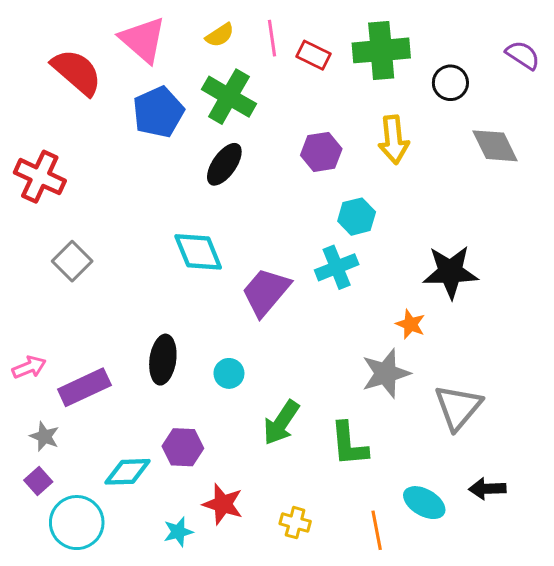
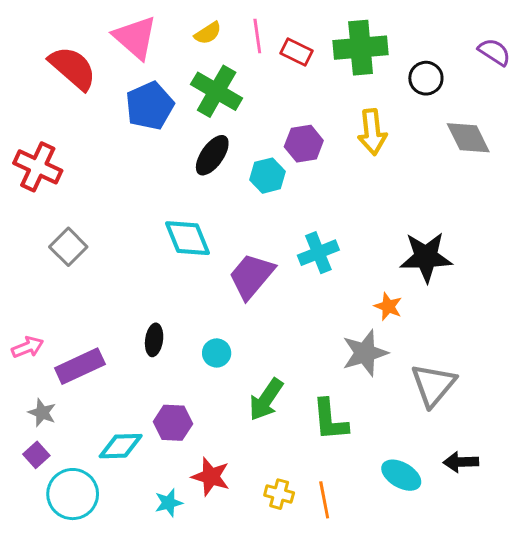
cyan hexagon: (357, 217) -> (267, 176), moved
black ellipse: (163, 360) -> (154, 340), size x0.7
orange line: (377, 530) -> (324, 500), moved

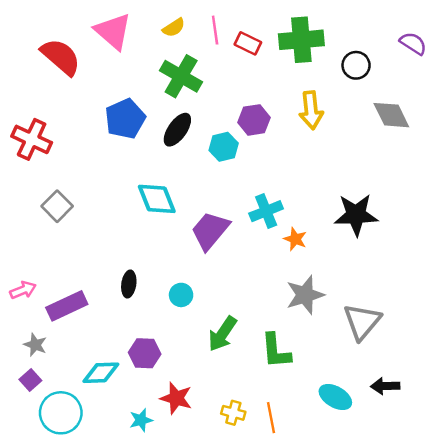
blue pentagon: (150, 106) -> (125, 119), moved
orange star: (388, 306) -> (295, 239), moved

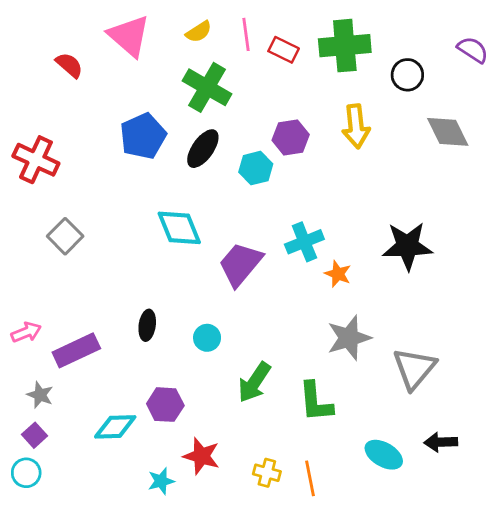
red semicircle: (61, 57) -> (69, 65), size x0.6
cyan circle: (61, 413) -> (26, 473), moved, size x0.6

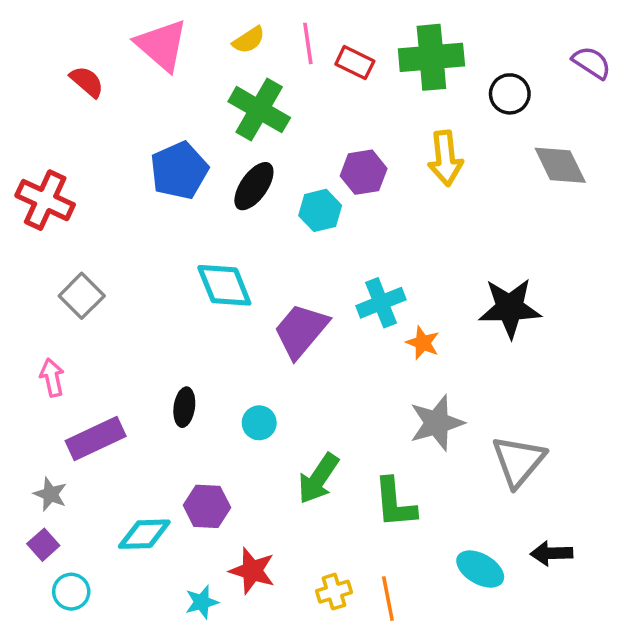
pink arrow: (26, 332) -> (52, 378), moved, turned -80
cyan circle: (26, 473) -> (71, 592), moved
yellow cross: (267, 473) -> (334, 592), turned -32

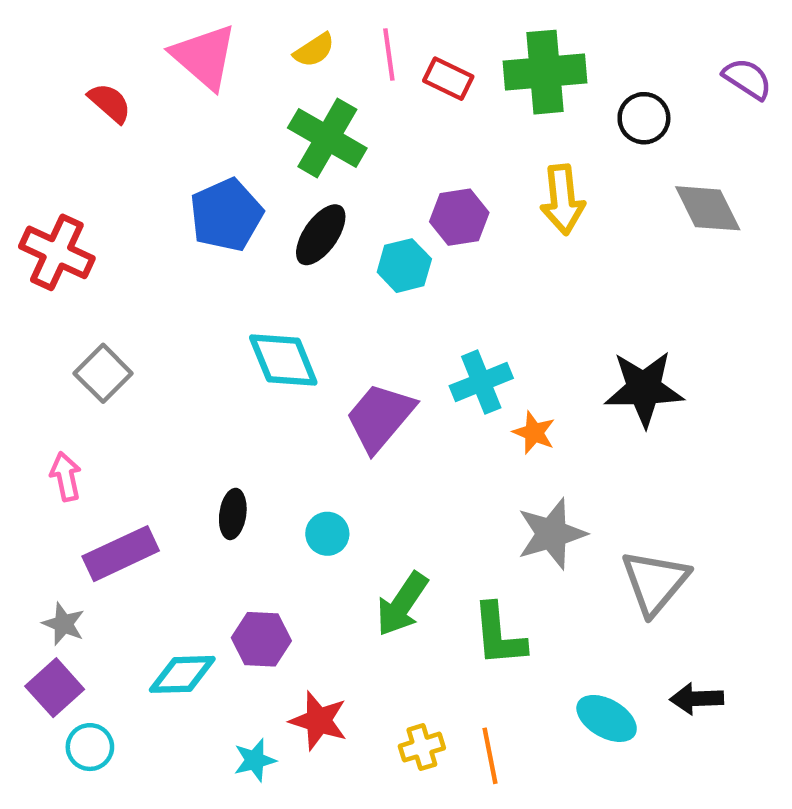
purple square: (43, 545) -> (55, 688), size x1.4

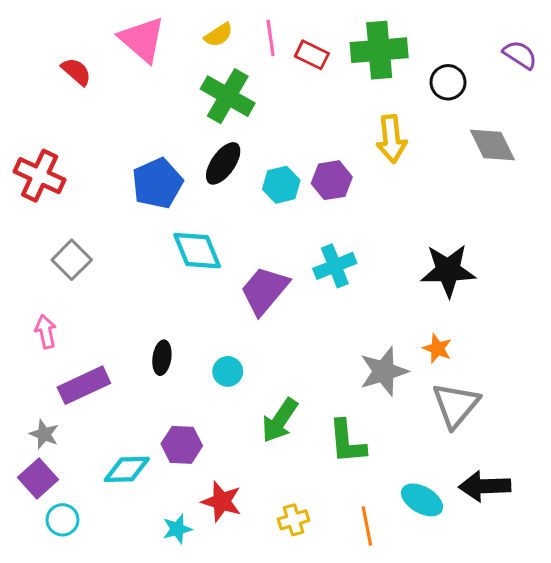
blue pentagon: (226, 215) -> (157, 183), moved
purple hexagon: (459, 217) -> (332, 180), moved
orange star: (534, 433) -> (437, 348), moved
black arrow: (697, 699) -> (485, 486), size x1.4
orange line: (490, 756) -> (367, 526), moved

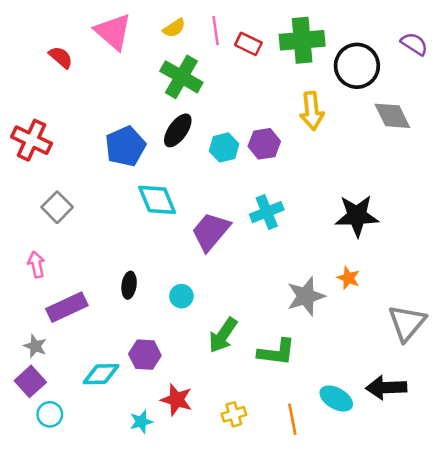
black circle: (448, 82) -> (357, 66), size x1.6
gray triangle: (456, 405) -> (407, 323), moved
green L-shape: (347, 442) -> (276, 352), turned -78

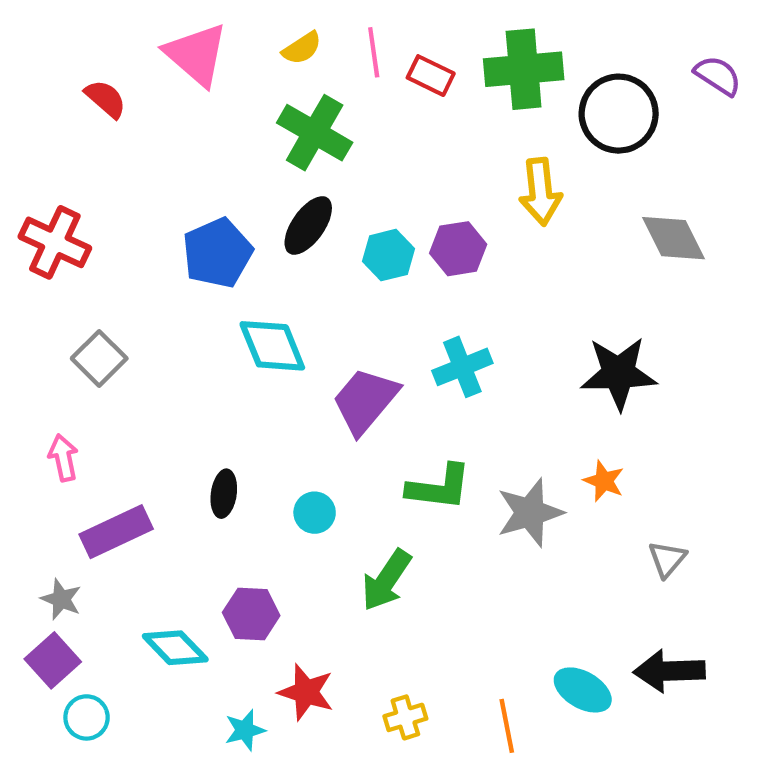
gray diamond: (392, 116) -> (673, 238), moved
gray triangle: (407, 323) -> (667, 559), moved, size x0.6
green L-shape: (276, 352) -> (439, 487), moved
cyan diamond: (101, 374) -> (175, 648), turned 48

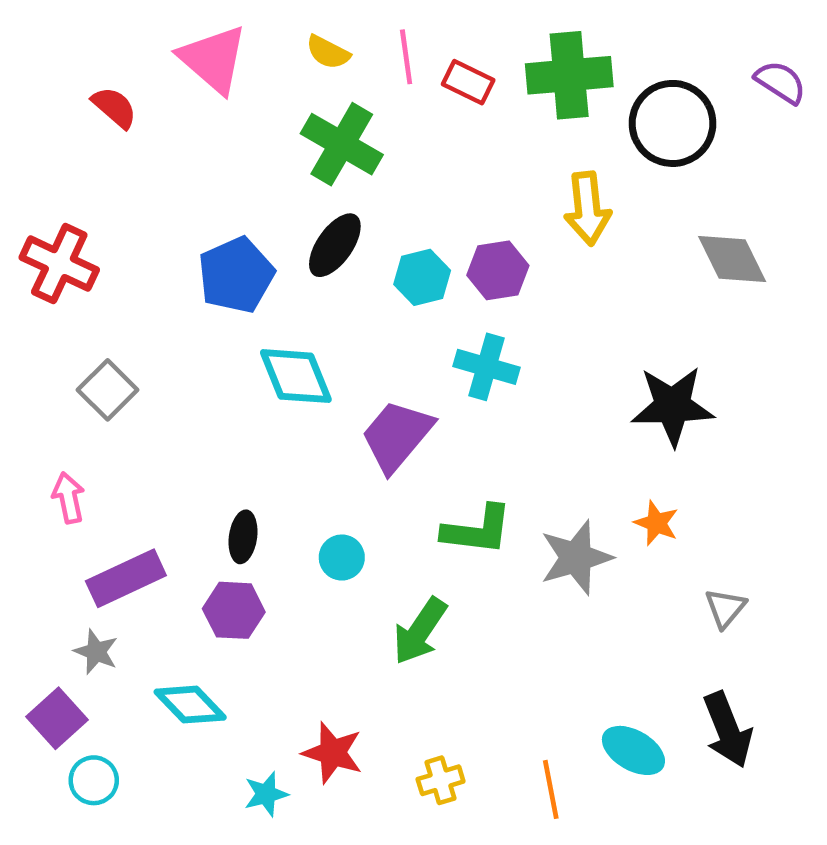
yellow semicircle: (302, 48) -> (328, 52), turned 60
cyan cross: (462, 367) -> (486, 367), moved, turned 38
gray star: (61, 599) -> (96, 652), moved
purple hexagon: (251, 614) -> (234, 610), moved
black arrow: (669, 671) -> (728, 730), turned -110

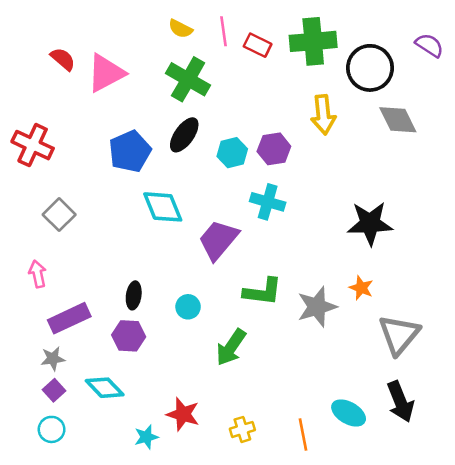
pink triangle: (213, 59) -> (106, 73), moved, turned 51
gray diamond: (732, 259) -> (398, 120), moved
gray triangle: (725, 608) -> (399, 335), size x1.8
gray star: (96, 652) -> (53, 359), turned -30
purple square: (57, 718) -> (54, 390), moved, size x0.7

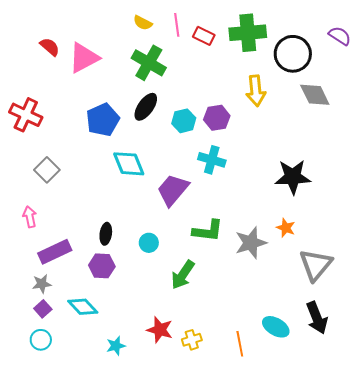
red star: (183, 414) -> (160, 330), moved

